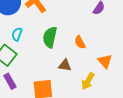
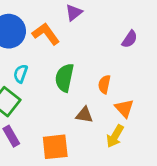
orange semicircle: (80, 42) -> (104, 84), turned 40
orange triangle: (105, 61) -> (124, 108), moved

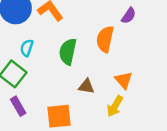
orange semicircle: (104, 84) -> (105, 39), moved, size x1.5

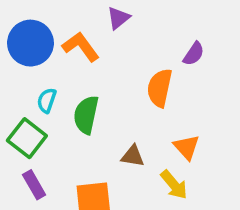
green semicircle: (68, 52) -> (86, 115), moved
yellow arrow: (115, 106) -> (174, 185), turned -70

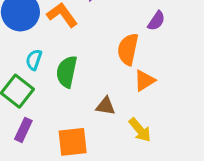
orange triangle: (187, 147) -> (144, 81), moved, turned 40
purple rectangle: (34, 185) -> (23, 130), turned 55

